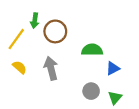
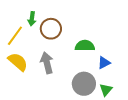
yellow semicircle: (20, 67) -> (18, 62), size x1.5
gray circle: (91, 91) -> (84, 84), size x1.5

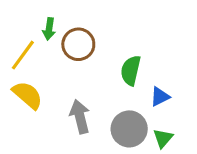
green semicircle: (85, 46) -> (131, 70), turned -78
gray arrow: (47, 63) -> (80, 117), moved

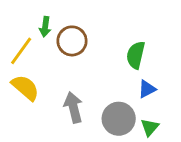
green semicircle: (131, 70) -> (136, 55), moved

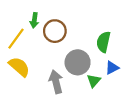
gray circle: (119, 119) -> (78, 62), moved
green triangle: (150, 127) -> (94, 81), moved

